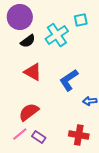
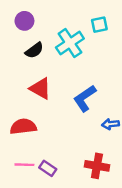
purple circle: (20, 17) -> (24, 21), size x0.6
red semicircle: (29, 112) -> (23, 127), moved, turned 30
pink line: (20, 134) -> (24, 165), turned 42

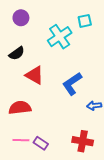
black semicircle: (34, 50) -> (17, 53), moved

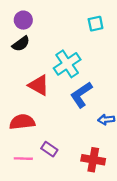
cyan cross: (60, 37) -> (67, 64), moved
black semicircle: (17, 53) -> (21, 44), moved
purple rectangle: (41, 143) -> (49, 149), moved

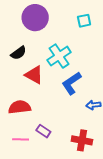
purple circle: (23, 20) -> (35, 18), moved, size x1.6
black semicircle: (21, 44) -> (18, 53), moved

